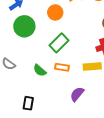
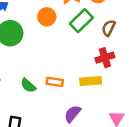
green rectangle: (59, 43) -> (81, 21), moved

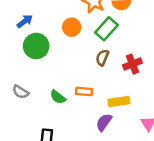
brown semicircle: (109, 28) -> (102, 58), moved
yellow rectangle: (91, 81) -> (119, 102), moved

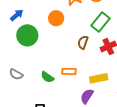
green rectangle: (106, 29) -> (100, 22), moved

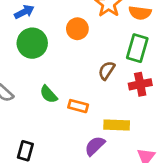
green rectangle: (100, 22) -> (137, 48), turned -36
green semicircle: (47, 77) -> (49, 94), moved

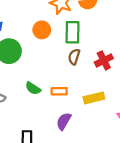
green rectangle: (137, 48) -> (72, 32), moved
purple semicircle: (95, 146) -> (64, 121), moved

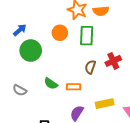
brown semicircle: (74, 57) -> (90, 67), moved
yellow rectangle: (94, 98) -> (105, 104), moved

